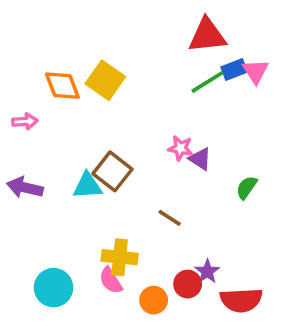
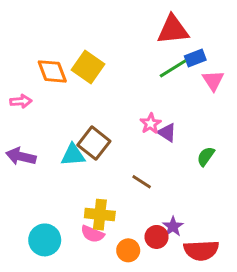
pink triangle: (256, 71) -> (213, 80), moved
pink star: (180, 148) -> (151, 124), turned 30
pink semicircle: (111, 280) -> (92, 234), turned -35

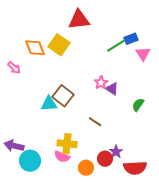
red triangle: (173, 30) -> (79, 20), moved
pink arrow: (21, 101) -> (14, 68), turned 48
purple arrow: (21, 156) -> (14, 146), moved

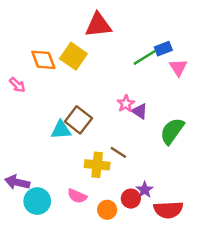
green semicircle: (138, 105) -> (172, 131), size x1.6
yellow cross: (67, 144) -> (97, 165), moved

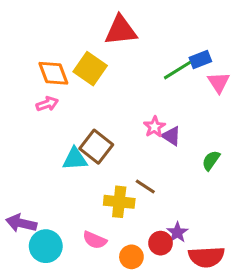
pink arrow: (17, 85) -> (47, 104), moved, turned -63
green semicircle: (172, 131) -> (211, 160), size x0.6

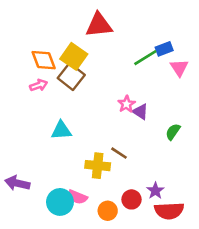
brown square: (96, 147) -> (71, 76), moved
purple star: (177, 232) -> (155, 191), moved
cyan circle: (46, 246) -> (60, 202), moved

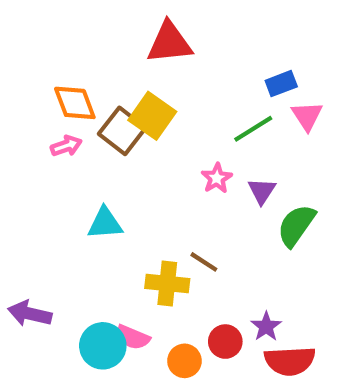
yellow square: (74, 56) -> (152, 116), moved
green line: (145, 58) -> (253, 129), moved
purple triangle: (140, 112) -> (262, 191), moved, turned 30
green semicircle: (173, 132) -> (296, 225), size x1.5

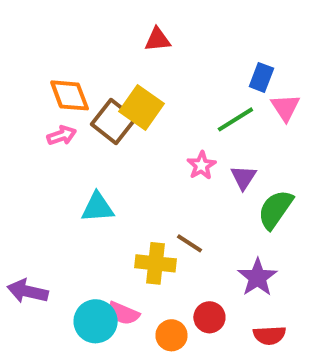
red triangle: (169, 43) -> (158, 40), size x0.6
blue rectangle: (281, 84) -> (261, 77), turned -48
purple star: (266, 326) -> (257, 277), moved, size x1.4
red semicircle: (290, 361) -> (269, 335), size x0.7

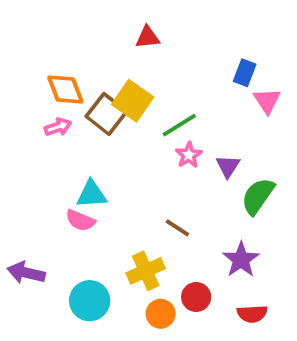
green line: (235, 119) -> (179, 125), moved
yellow cross: (156, 263) -> (146, 271), moved, turned -30
pink semicircle: (124, 313) -> (80, 220), moved

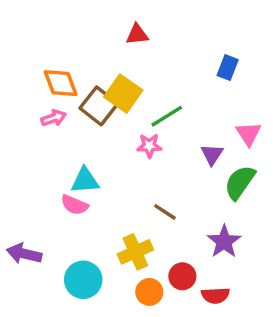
pink triangle: (267, 101) -> (248, 134), moved
pink star: (189, 155) -> (149, 146), moved, turned 30
red semicircle: (252, 314) -> (215, 295), moved

